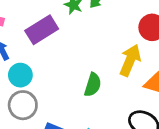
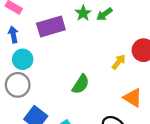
yellow arrow: (130, 60) -> (119, 62), moved, size x0.6

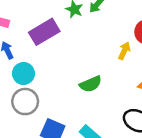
green semicircle: (81, 84) -> (91, 84), turned 48

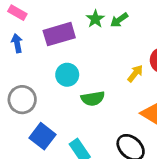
cyan circle: (24, 74) -> (67, 75), moved

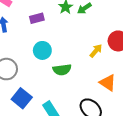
purple rectangle: (59, 34) -> (37, 18), size x0.6

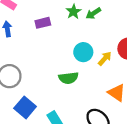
cyan circle: (42, 50) -> (83, 52), moved

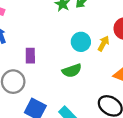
purple rectangle: (43, 23) -> (30, 56), moved, turned -64

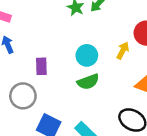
cyan circle: (81, 42) -> (87, 55), moved

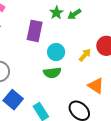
purple rectangle: (41, 66) -> (35, 31), moved, size x1.5

